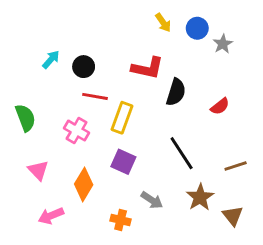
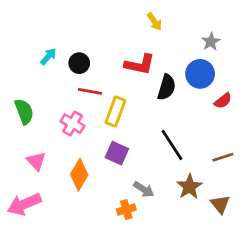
blue circle: (197, 28) -> (200, 74), moved, size x1.4
red semicircle: (220, 106) -> (223, 101), moved
pink arrow: (51, 216) -> (24, 204), moved, size x1.4
orange cross: (121, 220) -> (126, 210), moved, turned -30

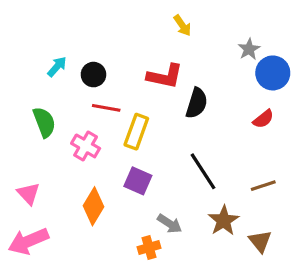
blue circle: (200, 74) -> (273, 73), moved
green semicircle: (24, 111) -> (44, 122), moved
pink triangle: (36, 161) -> (28, 194), moved

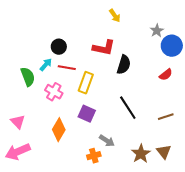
cyan arrow: (57, 67) -> (46, 65), moved
brown star: (224, 221) -> (141, 154), moved

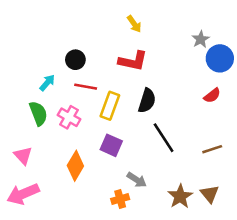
yellow arrow: (115, 16) -> (134, 24), moved
cyan arrow: (46, 65) -> (47, 83), moved
black semicircle: (124, 65) -> (147, 101), moved
green semicircle: (28, 77) -> (38, 113), moved

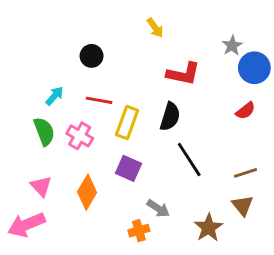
black circle: (75, 60) -> (92, 56), moved
red L-shape: (133, 61) -> (183, 74), moved
pink triangle: (23, 156) -> (41, 186), moved
brown triangle: (210, 194) -> (243, 205), moved

